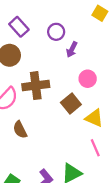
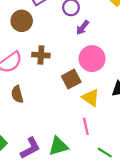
pink circle: (88, 79) -> (92, 59), size x1.5
brown cross: (36, 86) -> (41, 55), size x0.7

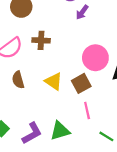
pink circle: (92, 59) -> (95, 58), moved
brown square: (71, 79) -> (81, 83), moved
yellow triangle: (91, 98) -> (54, 81), moved

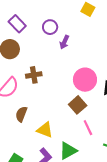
brown semicircle: (18, 80) -> (21, 114), turned 49
yellow triangle: (54, 81) -> (45, 130), moved

